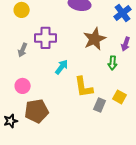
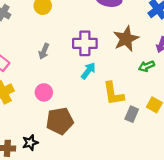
purple cross: (46, 38) -> (85, 43), moved
green arrow: (113, 63) -> (146, 66), turned 64
black star: (11, 121) -> (30, 143), moved

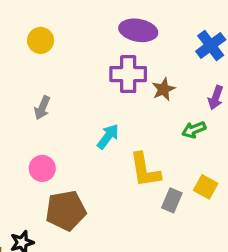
brown star: (126, 39) -> (163, 89), size x0.6
purple cross: (85, 43) -> (128, 74), moved

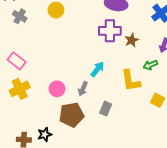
gray arrow: (42, 108) -> (83, 89), moved
yellow L-shape: (145, 170) -> (131, 81), moved
gray rectangle: (172, 200) -> (106, 109), moved

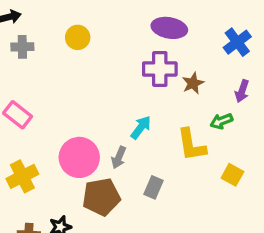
gray cross: (20, 16) -> (22, 47), turned -32
yellow cross: (20, 89) -> (22, 176), moved
pink circle: (57, 89) -> (79, 157), size x1.6

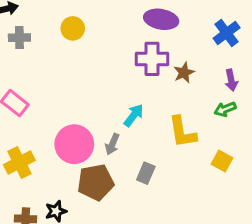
purple arrow: (242, 91) -> (231, 80), turned -30
green arrow: (221, 121) -> (225, 109), moved

